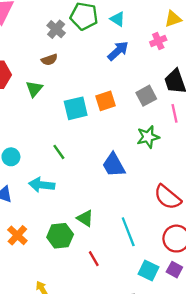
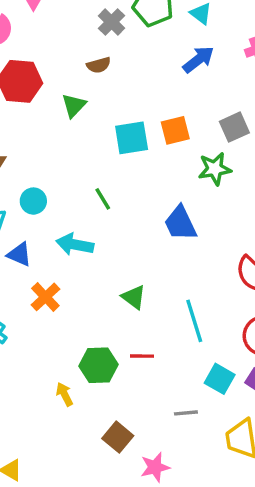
green star: (148, 137) -> (215, 169), moved
orange cross: (17, 235) -> (45, 297), moved
green hexagon: (60, 236) -> (98, 365), moved
red line: (94, 259) -> (142, 356), turned -63

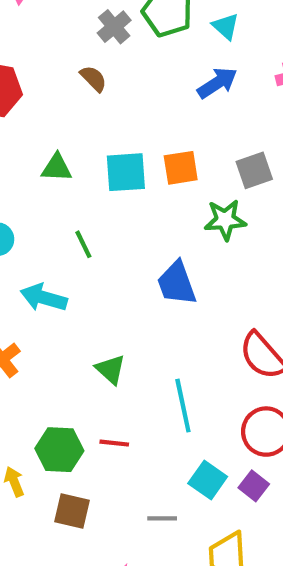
brown semicircle: (99, 65) -> (93, 79), turned -125
green triangle: (74, 105) -> (57, 168), moved, turned 44
brown square: (118, 437) -> (72, 511), moved, turned -32

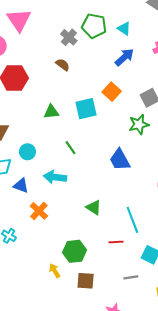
orange square: (181, 168) -> (112, 92), moved, turned -30
red line: (114, 443) -> (116, 242), moved

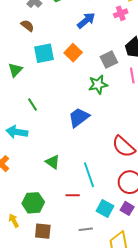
cyan square: (86, 109) -> (44, 53), moved
green triangle: (51, 112) -> (15, 70), turned -42
blue trapezoid: (120, 160) -> (79, 117), turned 80

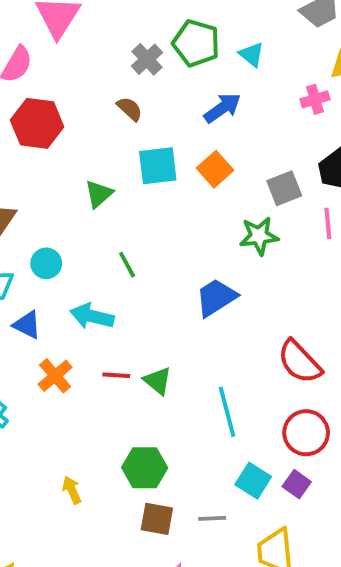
blue arrow: (86, 20) -> (222, 108), moved
red line: (73, 195) -> (116, 375), moved
green hexagon: (33, 203) -> (145, 468), moved
brown square: (43, 231) -> (157, 519), moved

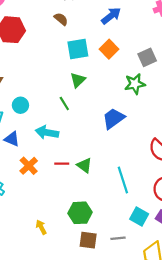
green triangle: (99, 194) -> (78, 80), moved

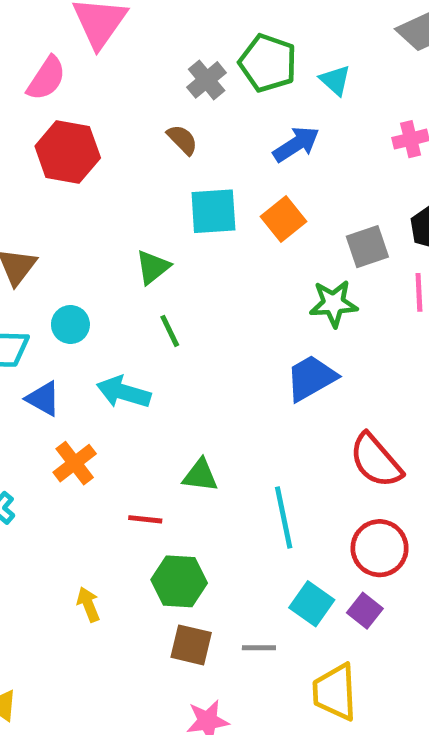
green triangle: (78, 80) -> (153, 267), moved
blue trapezoid: (113, 118) -> (311, 378), moved
red line: (62, 164) -> (145, 519), moved
green triangle: (84, 165) -> (200, 475), turned -35

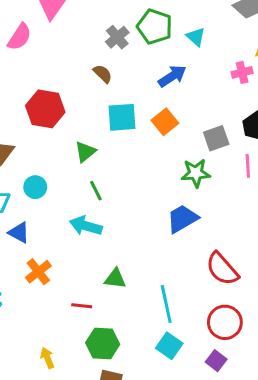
red hexagon: (68, 152) -> (45, 109), moved
cyan arrow: (124, 392) -> (86, 226), moved
cyan square: (312, 604) -> (169, 346), moved

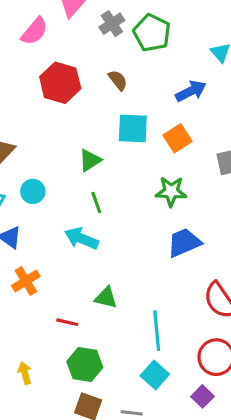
green pentagon: (155, 27) -> (152, 33), moved
gray cross: (117, 37) -> (112, 24), moved
red hexagon: (45, 109) -> (60, 83), moved
green star: (196, 173) -> (171, 191), moved

